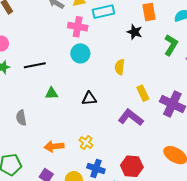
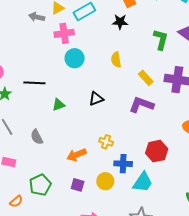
green L-shape: (171, 45) -> (161, 39), moved
black line: (35, 65) -> (34, 83), turned 30

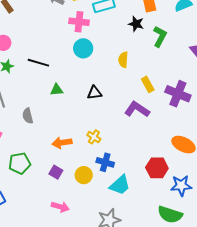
green L-shape: (161, 39) -> (160, 36), moved
red hexagon: (157, 151) -> (157, 168), moved

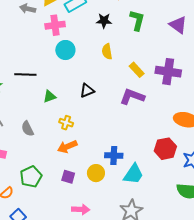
black star: (136, 24) -> (104, 21), moved
yellow cross: (94, 137) -> (66, 123), moved

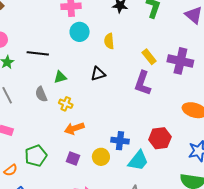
yellow semicircle: (107, 52) -> (109, 41), moved
purple L-shape: (132, 97) -> (143, 83), turned -95
yellow cross: (66, 123) -> (66, 104), moved
gray semicircle: (28, 129) -> (41, 94), moved
red hexagon: (165, 149) -> (160, 138), moved

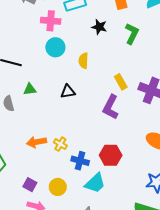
yellow cross: (66, 104) -> (60, 144), moved
red hexagon: (160, 138) -> (111, 155), moved
yellow circle: (101, 157) -> (58, 187), moved
purple square: (73, 158) -> (30, 185), moved

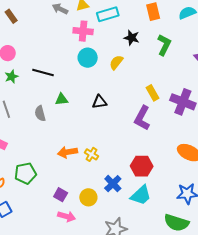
yellow semicircle: (83, 61) -> (116, 62), moved, turned 35
blue cross: (80, 161) -> (113, 184), moved, turned 30
cyan trapezoid: (95, 183) -> (141, 195), moved

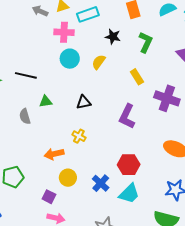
yellow rectangle: (153, 93) -> (137, 77), moved
yellow cross: (91, 154) -> (79, 136), moved
yellow circle: (88, 197) -> (68, 178), moved

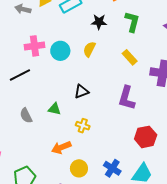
pink cross: (64, 32) -> (35, 46), moved
black line: (26, 75) -> (20, 75), turned -30
green triangle: (46, 101) -> (54, 109), moved, turned 32
red hexagon: (129, 165) -> (146, 137), moved

